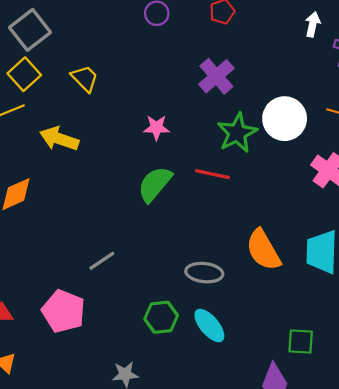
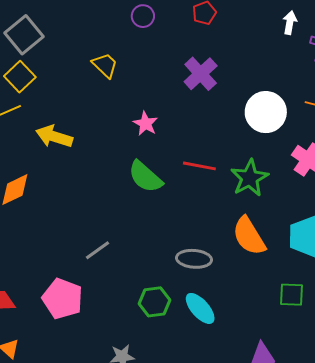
yellow trapezoid: (85, 78) -> (105, 65), moved
pink star: (156, 128) -> (145, 124), turned 30
green star: (237, 133) -> (250, 178), moved
green semicircle: (155, 184) -> (145, 177), turned -87
green square: (301, 341) -> (292, 295), moved

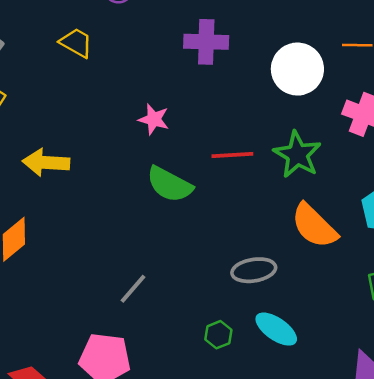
yellow trapezoid: (105, 65) -> (76, 43), moved
purple cross: (201, 74) -> (206, 42), turned -32
green hexagon: (155, 302) -> (218, 335), size x0.7

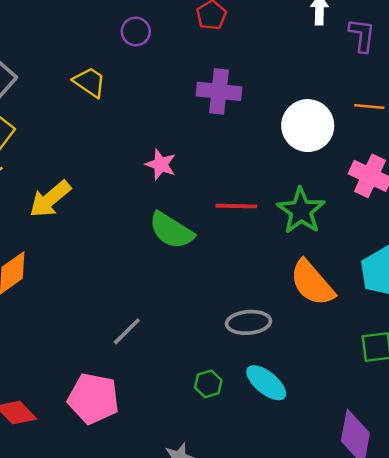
yellow arrow: (46, 163) -> (50, 199), turned -48

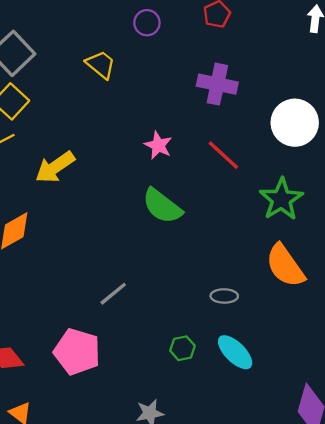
red line: (236, 206) -> (223, 155), moved, turned 36
gray ellipse: (249, 322) -> (224, 296), size x0.7

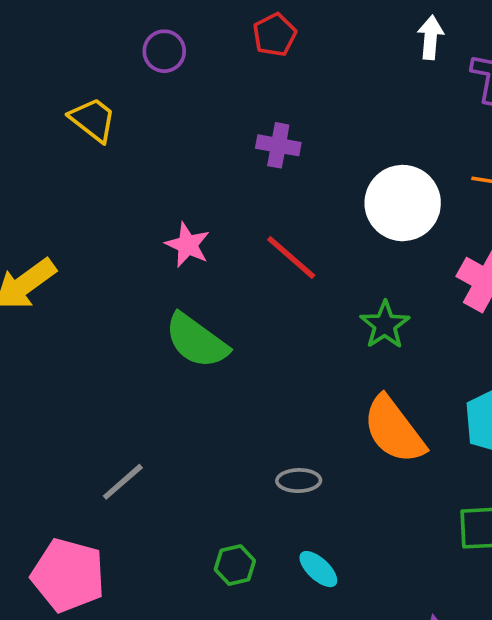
purple cross: (217, 84) -> (278, 145), size x0.7
green star: (281, 199) -> (385, 325), size x0.7
cyan ellipse: (235, 352) -> (318, 569), size x0.7

